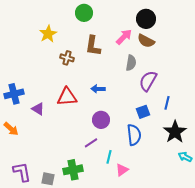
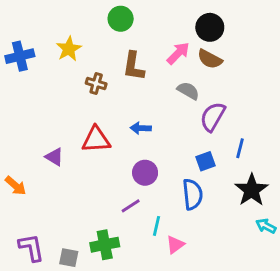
gray semicircle: (131, 63) -> (188, 91), turned -70
blue cross: (14, 94) -> (20, 56), moved

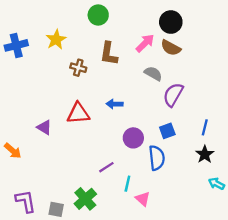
blue line: (240, 148) -> (205, 127), moved
purple circle: (145, 173) -> (133, 138), moved
black star: (252, 190) -> (205, 154), size x0.7
green cross: (105, 245) -> (85, 199), turned -30
pink triangle: (175, 245) -> (143, 199), turned -42

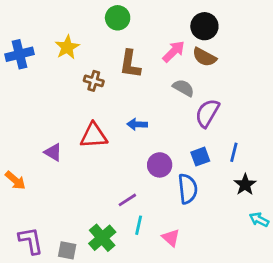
blue line: (205, 127) -> (234, 152), moved
cyan line: (127, 184) -> (139, 225), moved

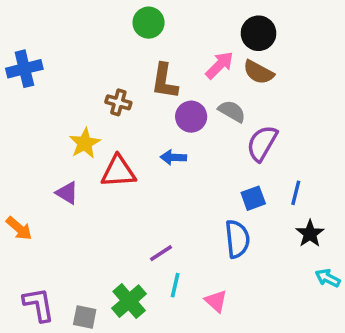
yellow star: (67, 47) -> (85, 143), moved
purple circle: (160, 165) -> (191, 117), moved

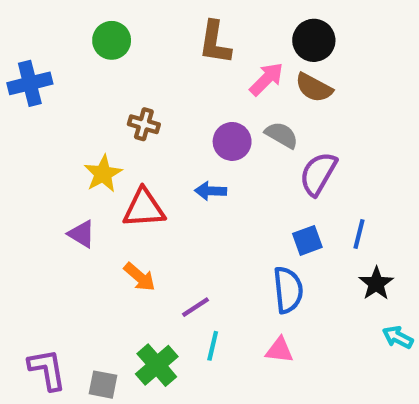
green circle: (149, 23) -> (112, 40), moved
brown L-shape: (165, 81) -> (215, 43), moved
orange arrow: (19, 228) -> (140, 277), moved
pink triangle: (216, 301) -> (279, 350), moved, turned -35

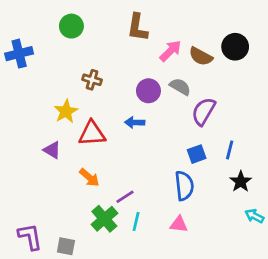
black circle: (314, 40) -> (235, 47), moved
green cross: (157, 365) -> (104, 219), moved

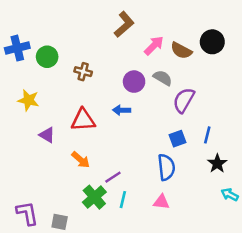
green circle: (71, 26) -> (47, 57), moved
brown L-shape: (137, 27) -> (124, 24), turned -140
yellow star: (66, 111) -> (28, 100), moved, turned -30

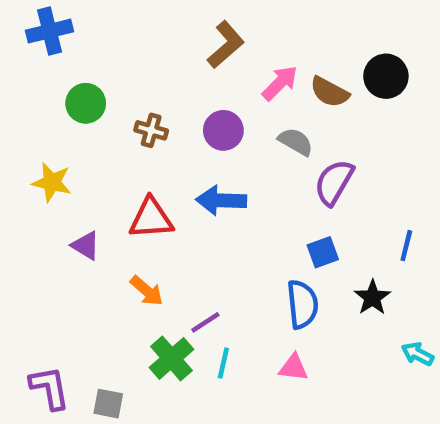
blue cross: (17, 48) -> (50, 31), moved
purple circle: (134, 82) -> (223, 130), moved
blue arrow: (122, 110) -> (221, 200), size x1.5
blue line: (207, 135) -> (406, 246), moved
black star: (217, 164) -> (372, 297), moved

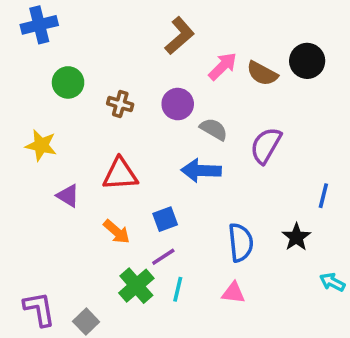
gray semicircle: (296, 142) -> (214, 129), moved
blue arrow: (221, 200) -> (201, 171), moved
blue square: (323, 252) -> (165, 219), moved
gray square: (108, 404) -> (86, 322), turned 35

